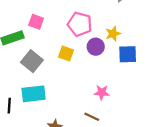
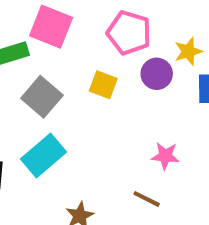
pink square: (36, 22) -> (51, 27), size x1.5
cyan rectangle: (34, 94) -> (43, 155), turned -35

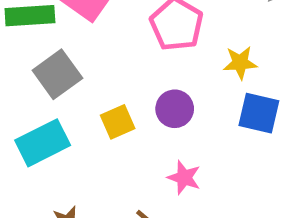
purple circle: (157, 74) -> (175, 109), moved
yellow square: (103, 85) -> (118, 122), moved, turned 32

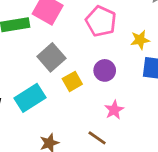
gray square: (57, 74) -> (51, 57), moved
pink star: (184, 178) -> (114, 110), turned 30

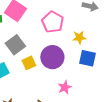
purple circle: (105, 70) -> (52, 57), size x1.5
pink star: (114, 110) -> (65, 87), moved

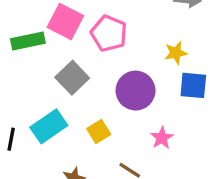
pink pentagon: (53, 22) -> (109, 33), moved
yellow square: (29, 63) -> (99, 131), moved

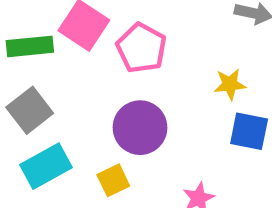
gray square: (72, 78) -> (30, 110), moved
purple circle: (136, 91) -> (140, 128), moved

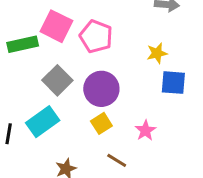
gray square: (30, 110) -> (57, 80), moved
yellow square: (113, 180) -> (101, 123), moved

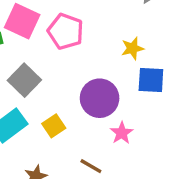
purple circle: (101, 89) -> (100, 98), moved
yellow square: (101, 123) -> (54, 126), moved

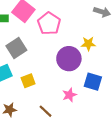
blue square: (151, 80) -> (93, 82), moved
purple circle: (100, 98) -> (69, 59), moved

